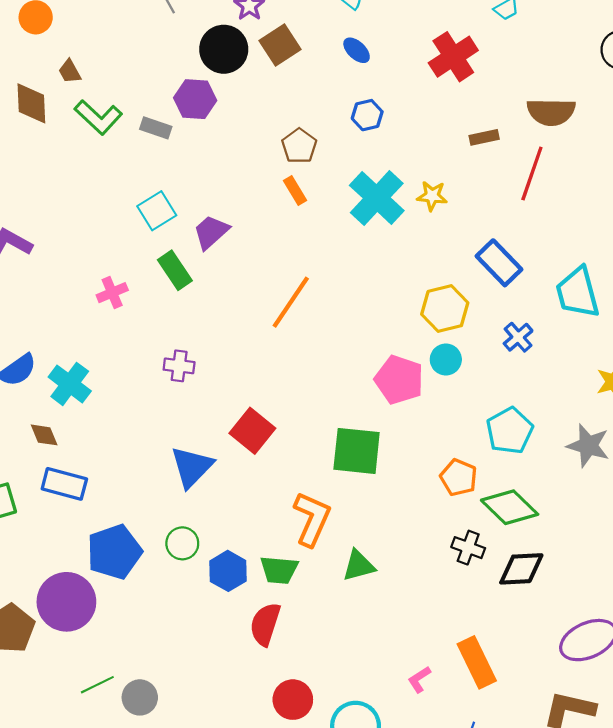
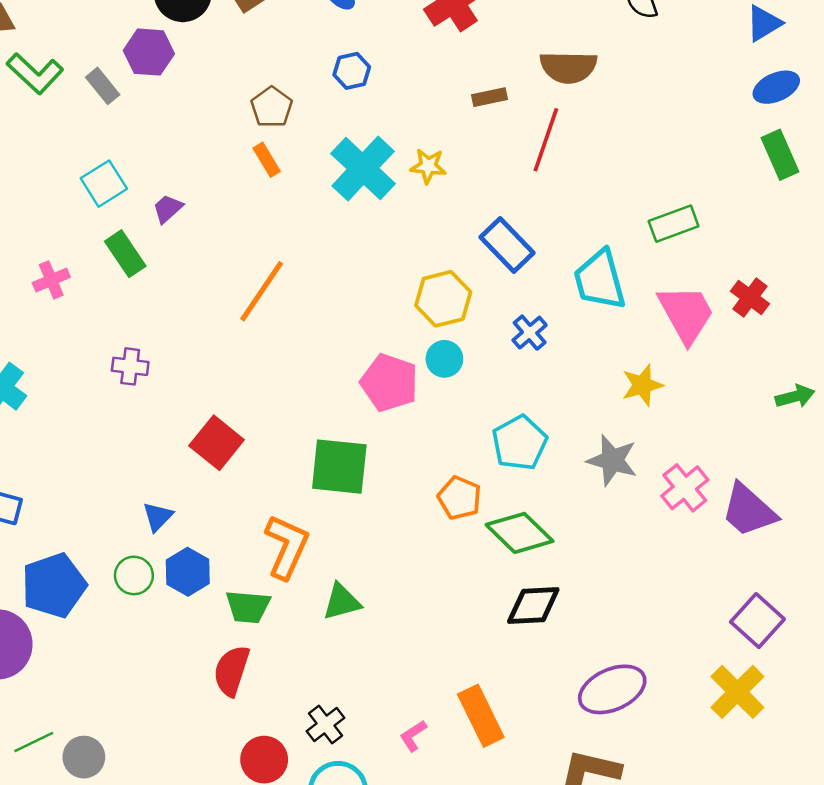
gray rectangle: (156, 128) -> (103, 86), turned 32
purple trapezoid: (211, 232) -> (168, 209), size x0.7
blue triangle: (192, 467) -> (158, 517), moved, size x0.6
black cross: (468, 548) -> (325, 724), moved, turned 32
blue hexagon: (228, 571) -> (188, 572), moved

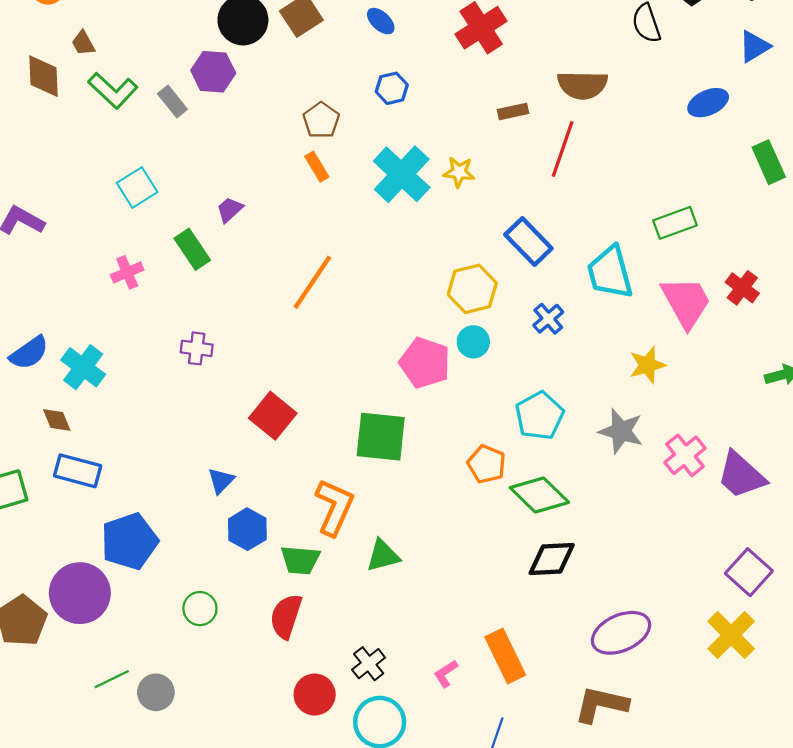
blue ellipse: (776, 87) -> (708, 103), moved
cyan square: (104, 184) -> (137, 188), moved
green circle: (134, 575) -> (200, 609), moved

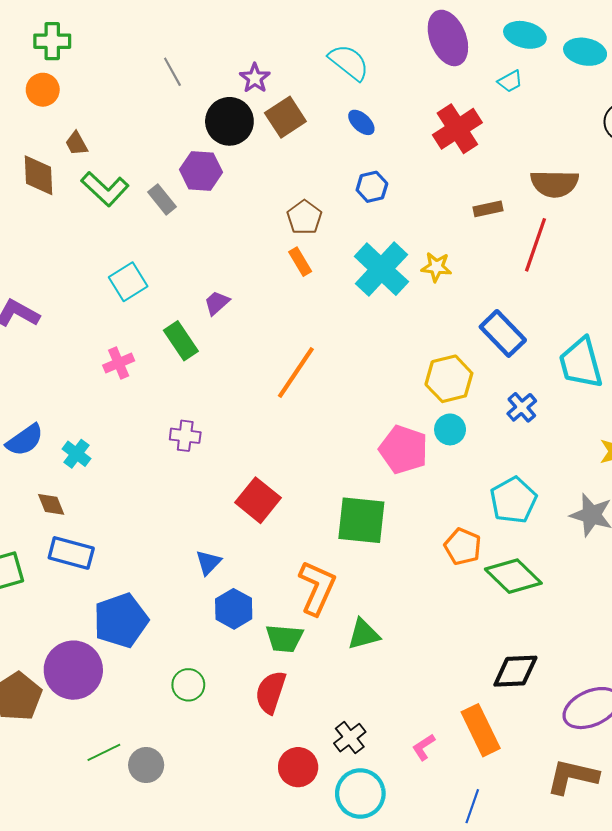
cyan cross: (83, 367) -> (76, 454), size x0.7
black diamond: (552, 559) -> (515, 671), moved

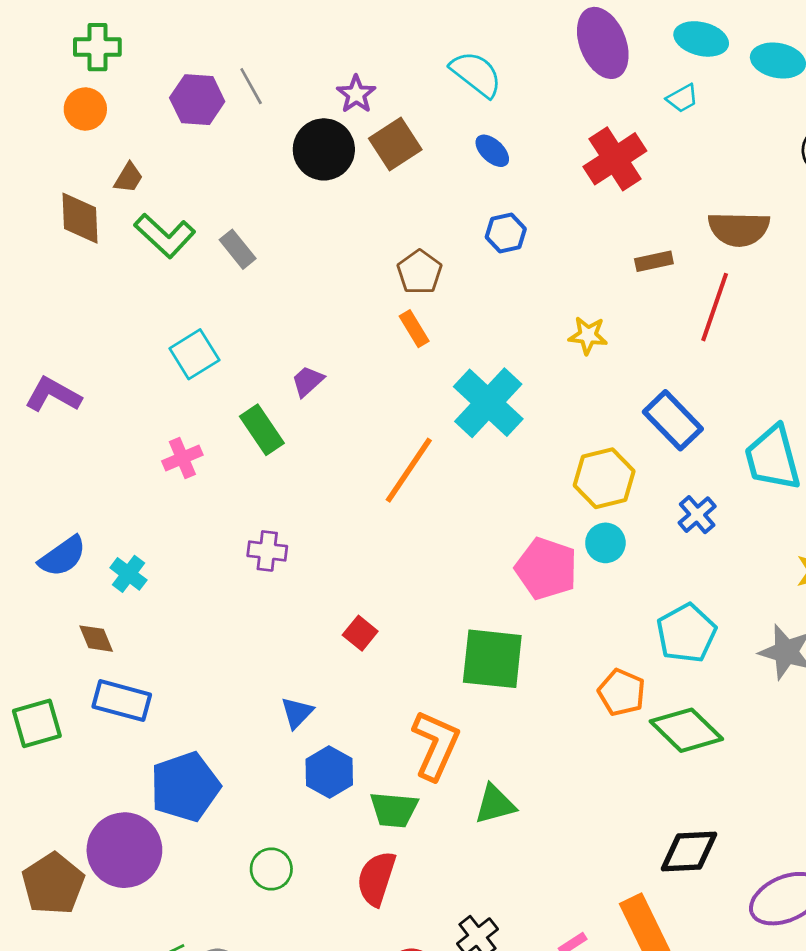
brown trapezoid: (76, 144) -> (128, 178), turned -120
purple hexagon: (201, 171) -> (197, 100), moved
cyan cross: (381, 269) -> (488, 403), moved
red square: (258, 500) -> (360, 633), size x0.6

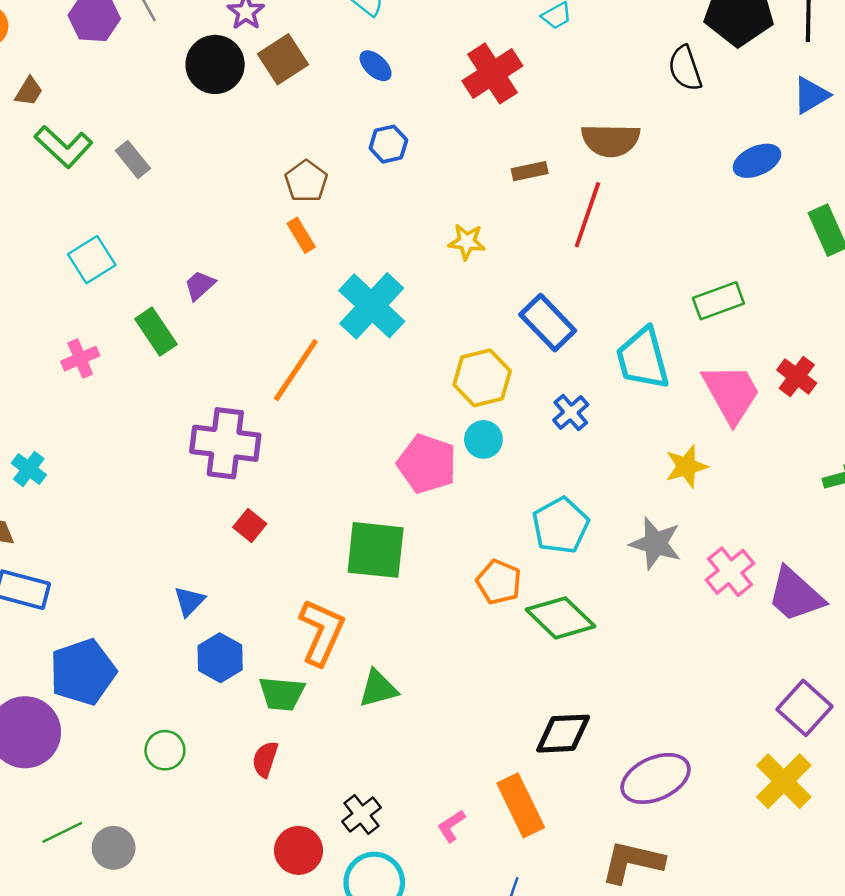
purple cross: (267, 551) -> (225, 443), moved, size x1.8
red semicircle: (376, 878) -> (265, 759), size x0.7

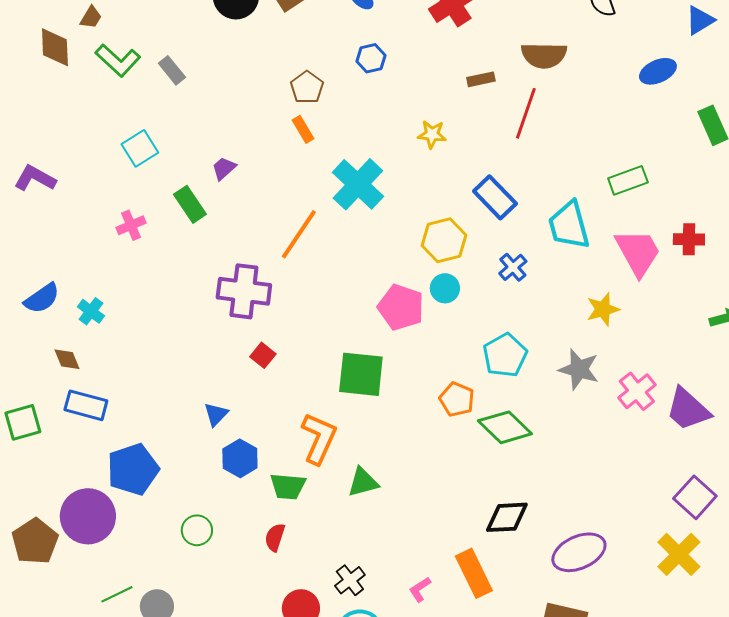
red cross: (797, 377) -> (689, 239), turned -36

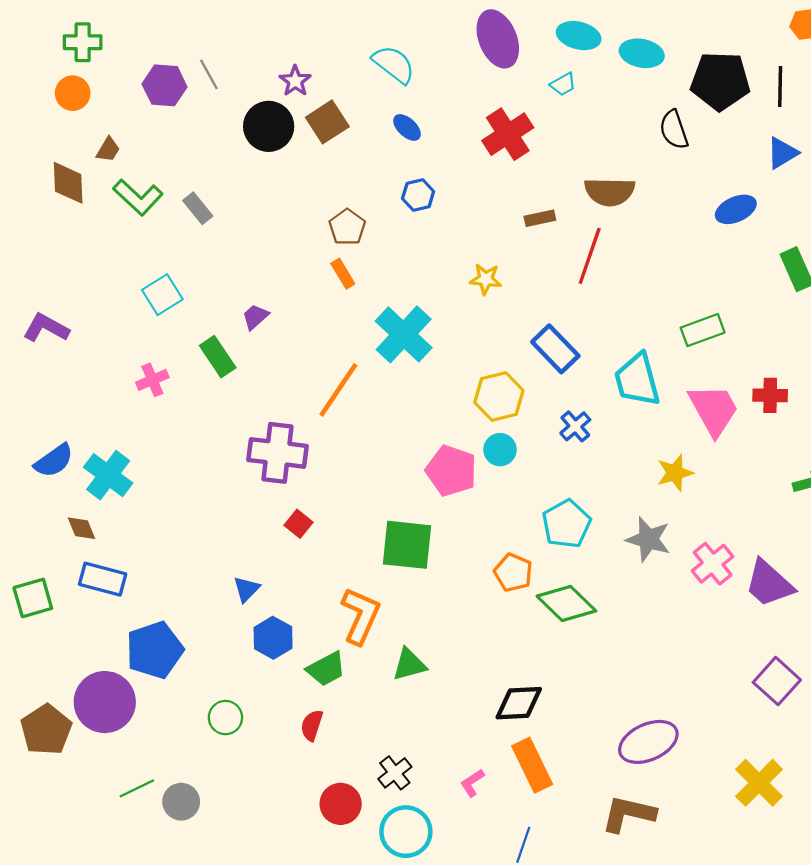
cyan cross: (91, 311) -> (108, 475), size x1.6
green trapezoid: (288, 486) -> (326, 669), turned -33
black diamond: (507, 517) -> (519, 703), moved
yellow cross: (679, 554) -> (759, 783), moved

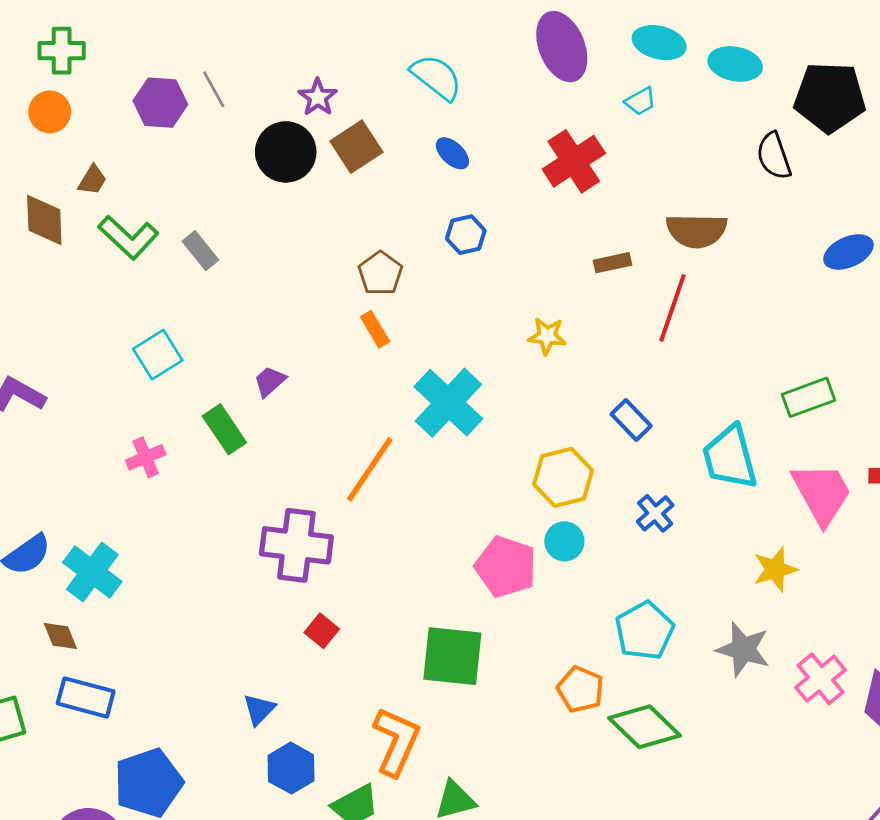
blue rectangle: (555, 349) -> (631, 420), size x0.7

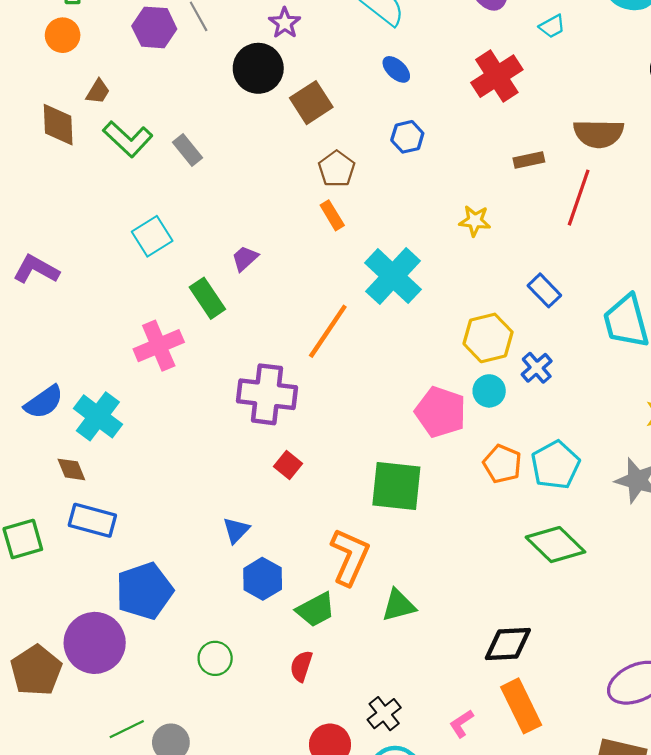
brown square: (356, 147) -> (311, 103), moved
pink cross: (146, 457) -> (159, 346), moved, size x1.5
blue cross: (655, 513) -> (537, 368), moved
orange pentagon: (580, 689) -> (502, 464), moved

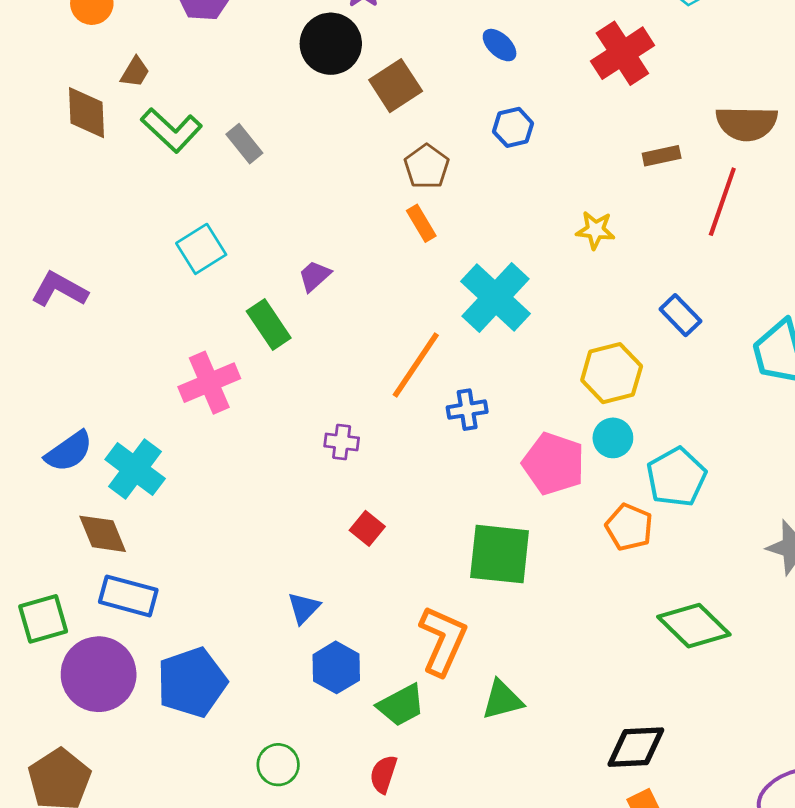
blue cross: (537, 368) -> (467, 410), moved, turned 32
purple cross: (267, 394) -> (342, 442), size x0.5
cyan pentagon: (555, 465) -> (676, 477), moved
brown diamond: (71, 469) -> (103, 534), size x1.4
purple circle: (95, 643) -> (99, 674), moved

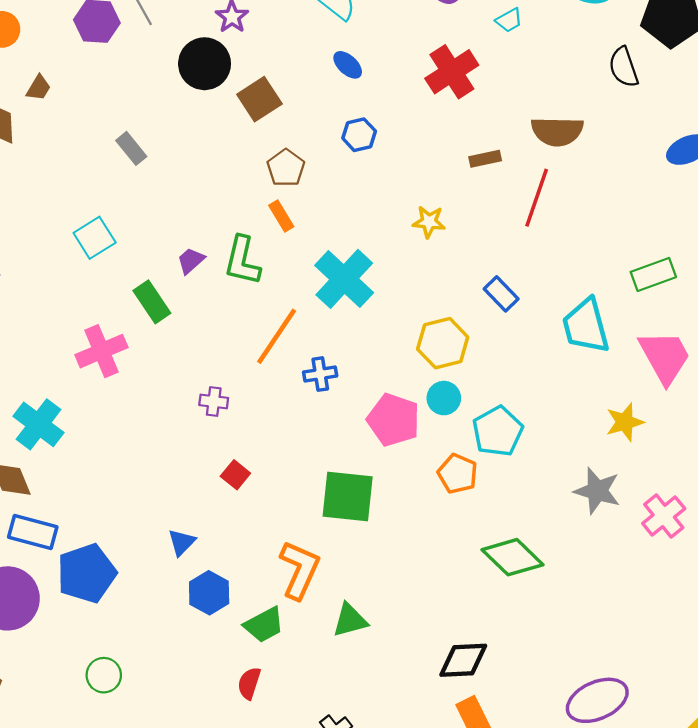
green L-shape: (171, 130) -> (242, 261), moved, turned 60
blue pentagon: (192, 682) -> (87, 573), moved
green circle: (278, 765) -> (104, 675), moved

